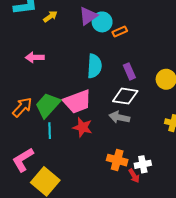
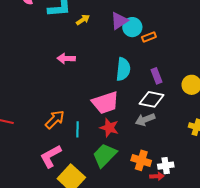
green trapezoid: (48, 105) -> (105, 155), moved
orange arrow: (22, 107) -> (55, 119), moved
gray arrow: (119, 117) -> (145, 120), turned -36
red arrow: (134, 176) -> (157, 176), turned -64

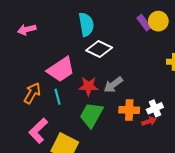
purple rectangle: (157, 76) -> (144, 23), moved
white diamond: (152, 99) -> (99, 49), moved, turned 30
pink trapezoid: (105, 103) -> (61, 69), moved
gray arrow: (145, 120) -> (113, 85), moved

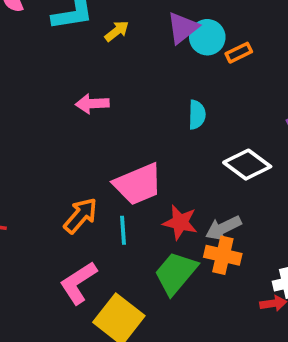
cyan semicircle: (86, 24) -> (197, 115), size x0.7
white diamond: (99, 49) -> (247, 165), moved
orange cross: (129, 110) -> (223, 255), moved

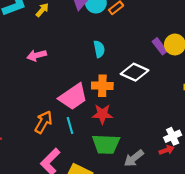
gray arrow: (223, 228) -> (134, 158), moved
orange cross: (223, 255) -> (102, 86), moved
green trapezoid: (176, 273) -> (106, 144), turned -116

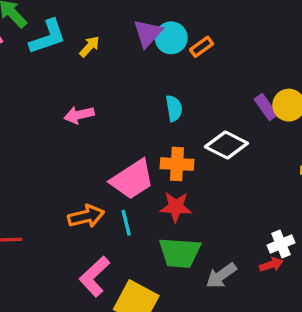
orange arrow: (43, 122) -> (86, 216), turned 45

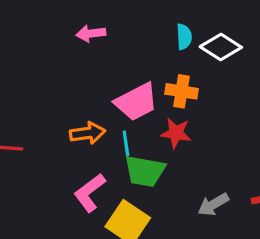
white diamond: (226, 145) -> (221, 47), moved
green trapezoid: (180, 253) -> (145, 171), moved

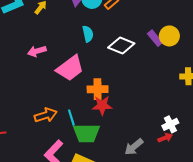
cyan semicircle: (184, 37) -> (88, 34), moved
orange cross: (181, 91) -> (98, 89), moved
pink trapezoid: (136, 102) -> (70, 68), moved

